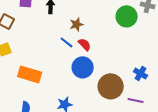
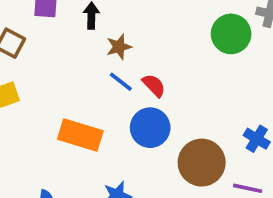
brown star: (77, 24) -> (119, 47), moved
orange rectangle: (30, 74) -> (80, 135), moved

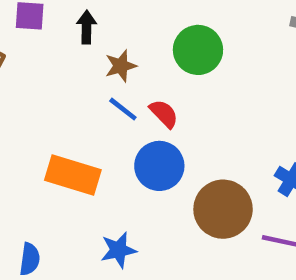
green circle: (231, 34) -> (198, 50), moved

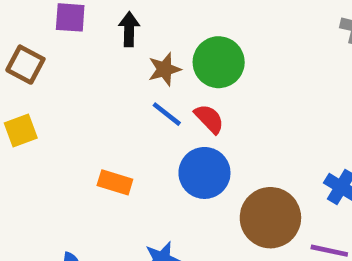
green circle: (198, 50) -> (219, 62), moved
orange rectangle: (73, 175) -> (115, 182), size x0.6

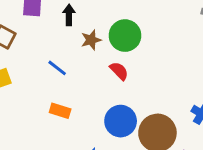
blue line: (167, 114) -> (57, 68), moved
blue circle: (204, 173) -> (121, 121), moved

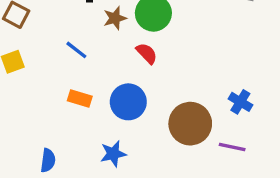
blue circle: (121, 121) -> (128, 102), moved

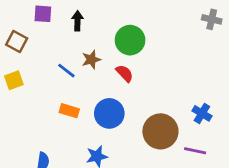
brown star: (115, 18) -> (91, 59), moved

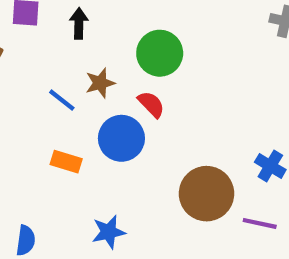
blue circle: (109, 113) -> (121, 138), moved

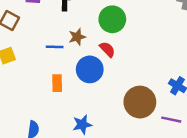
blue line: (62, 100) -> (55, 47), turned -36
orange rectangle: (66, 162) -> (57, 83), turned 72

